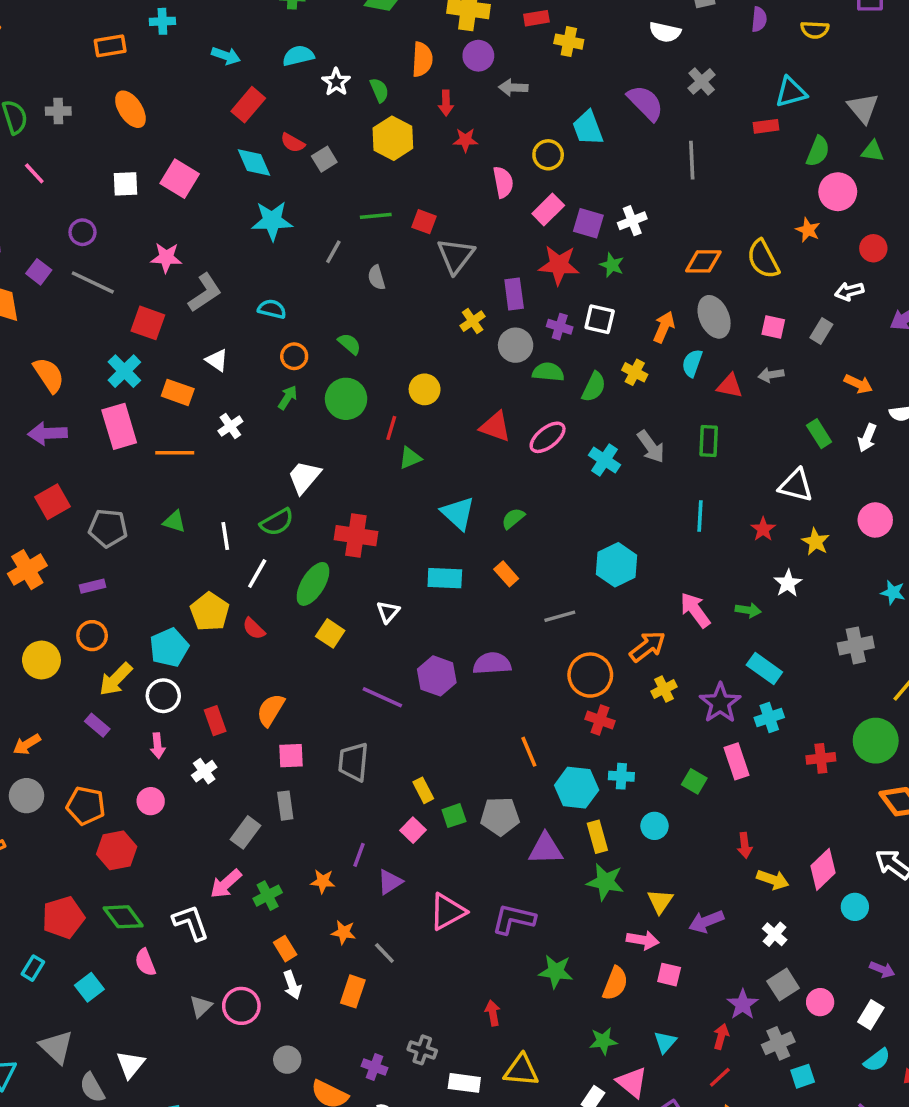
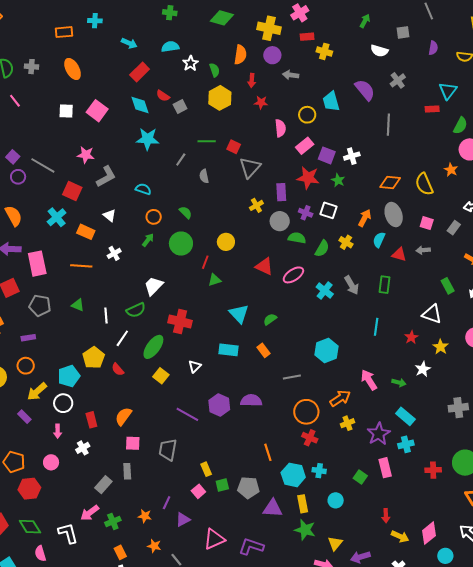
cyan triangle: (791, 92) -> (448, 91), turned -42
purple circle: (82, 232) -> (18, 177), moved
pink rectangle: (119, 426) -> (37, 264), moved

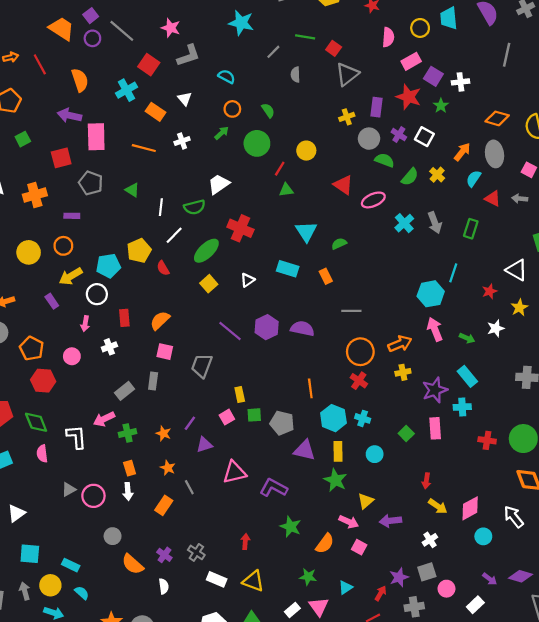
cyan hexagon: (326, 350) -> (431, 294), moved

